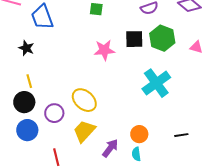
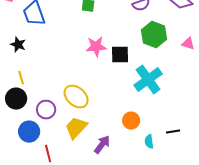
black square: (134, 39) -> (120, 55), moved
blue circle: (27, 130) -> (29, 132), moved
orange circle: (139, 134) -> (131, 121), moved
cyan semicircle: (136, 154) -> (149, 142), moved

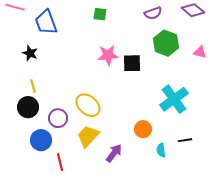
cyan cross: (148, 80) -> (174, 99), moved

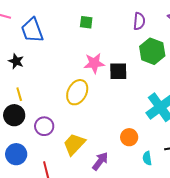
purple semicircle: (153, 13) -> (139, 21), turned -66
yellow ellipse: (88, 105) -> (77, 92), moved, turned 75
blue circle: (41, 140) -> (16, 154), moved

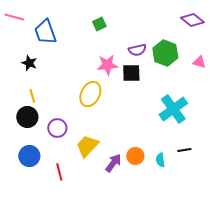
purple semicircle: (139, 21) -> (137, 50), moved, turned 72
green square: (86, 22) -> (99, 24), turned -32
orange circle: (129, 137) -> (135, 156), moved

